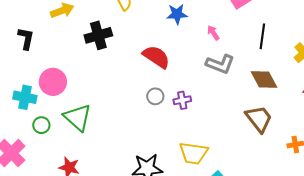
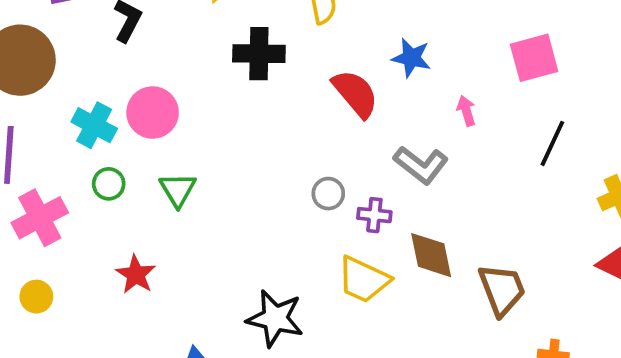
red semicircle: (156, 57) -> (355, 93), moved
gray L-shape: (220, 64) -> (421, 165), moved
brown diamond: (264, 80) -> (431, 255), moved
green triangle: (78, 117) -> (178, 190), size x0.7
yellow trapezoid: (193, 153) -> (364, 280), moved

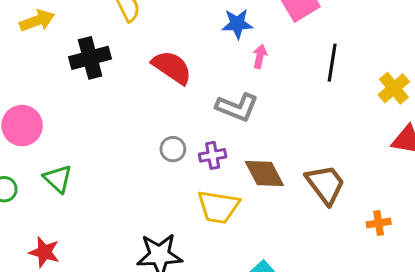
blue star: (411, 58) -> (237, 24), moved
pink arrow: (466, 111) -> (260, 56), turned 45

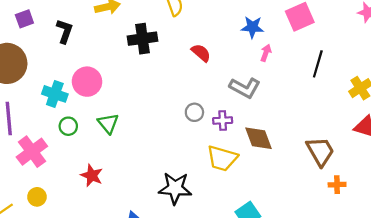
red semicircle: (172, 67) -> (201, 53), size x0.7
brown trapezoid: (325, 184) -> (320, 151), moved

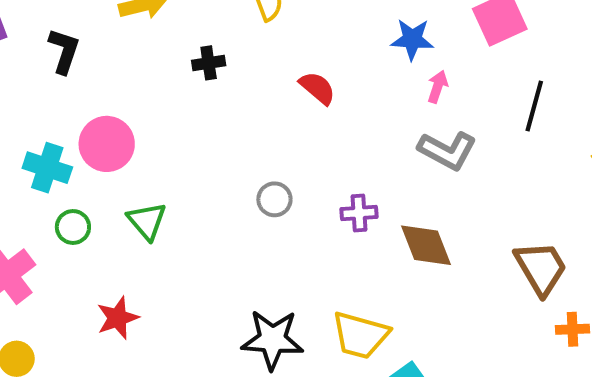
black cross: (142, 39) -> (209, 63), size x0.6
gray L-shape: (245, 88) -> (447, 150), moved
gray circle: (194, 112) -> (274, 199), moved
yellow trapezoid: (222, 158) -> (360, 335), moved
red star: (92, 175) -> (118, 318), turned 30

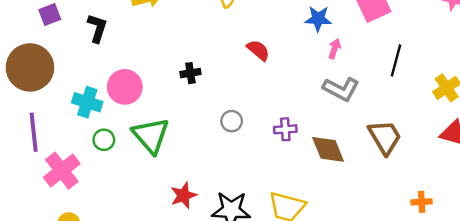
black cross: (209, 63) -> (190, 73), moved
green triangle: (147, 221) -> (151, 136), size x1.5
brown trapezoid: (541, 268) -> (385, 137), moved
red star: (118, 318) -> (183, 195), moved

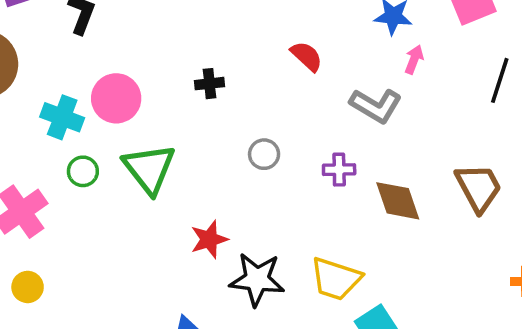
gray L-shape: (341, 89) -> (376, 106), moved
red star: (183, 195) -> (209, 239), moved

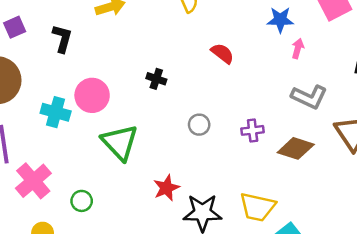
black cross: (210, 84) -> (156, 79), turned 30
gray L-shape: (376, 106) -> (309, 97), moved
green circle: (83, 171) -> (82, 201), moved
brown diamond: (398, 201) -> (296, 148), turned -48

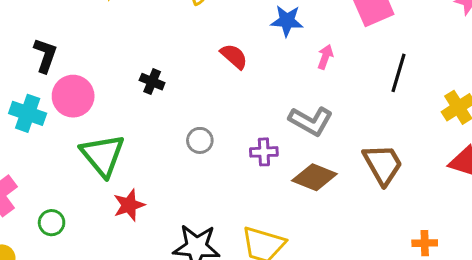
blue star: (280, 20) -> (287, 21), moved
black L-shape: (62, 38) -> (45, 55), moved
gray L-shape: (309, 97) -> (311, 121), moved
red star: (166, 188) -> (129, 205), moved

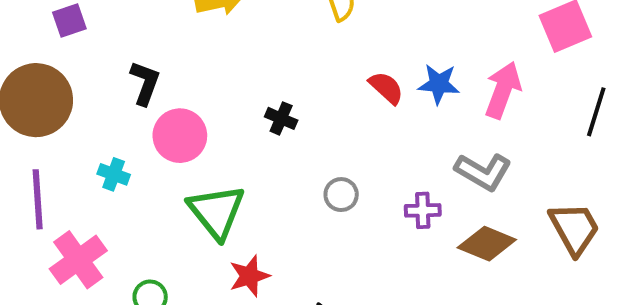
blue star: (287, 21) -> (439, 84), moved
pink arrow: (325, 57) -> (503, 90), size x1.8
cyan cross: (28, 113) -> (114, 174), moved, size x0.7

